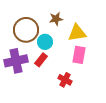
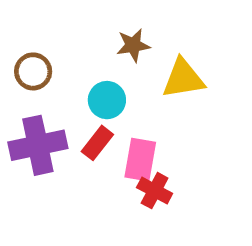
brown circle: (26, 30) -> (33, 71), moved, size x0.6
pink rectangle: (79, 55) -> (140, 160), moved

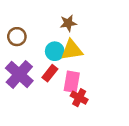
yellow triangle: (183, 79) -> (72, 50), moved
purple cross: (38, 145) -> (19, 74), turned -36

